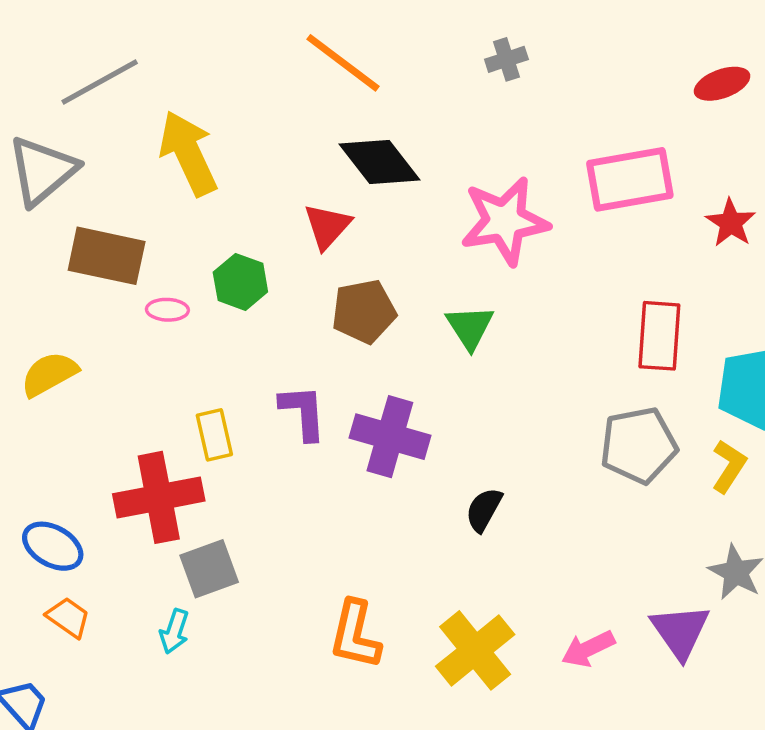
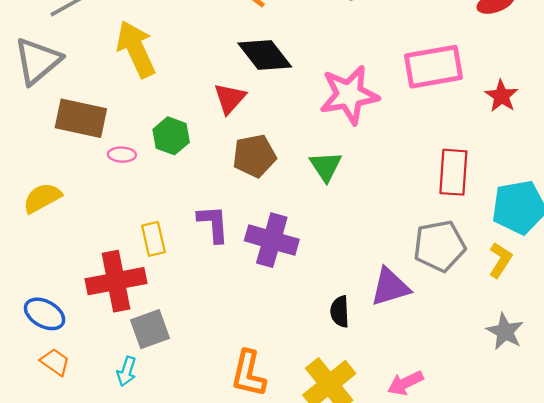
black semicircle: (484, 510) -> (340, 312), moved, turned -32
purple triangle: (680, 631) -> (390, 287), moved, turned 48

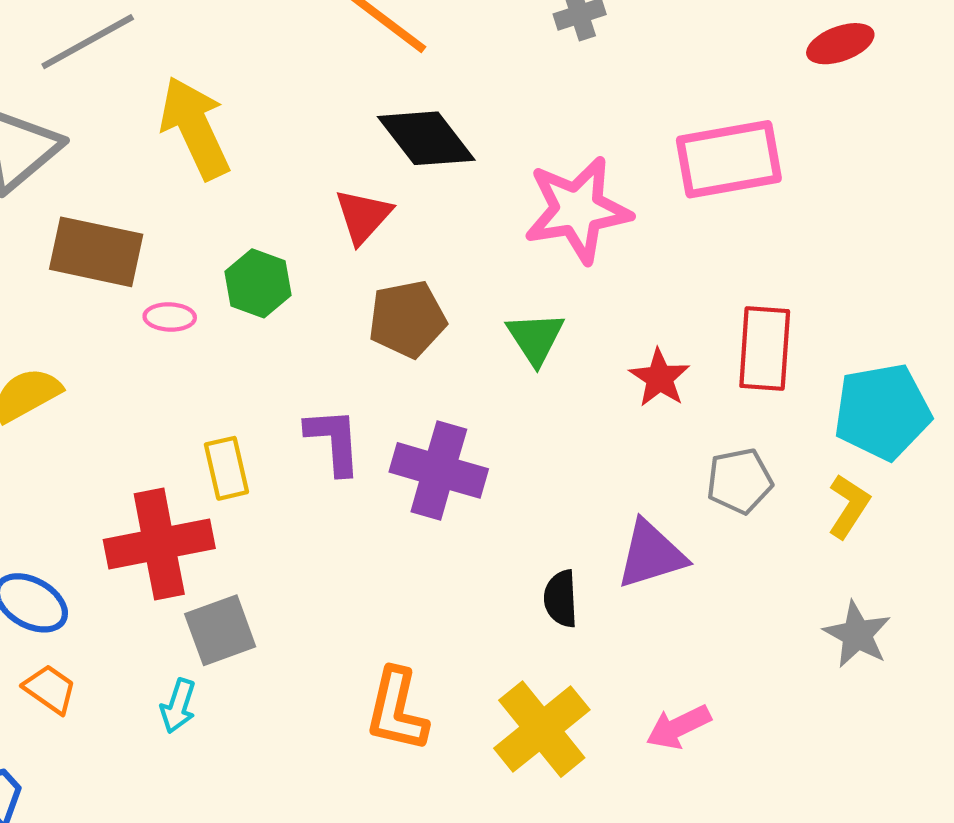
red star: (501, 96) -> (660, 378), moved
gray pentagon: (439, 246) -> (739, 481), size x0.7

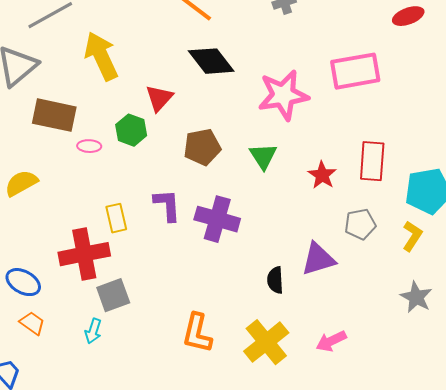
red triangle: (363, 216) -> (159, 98), moved

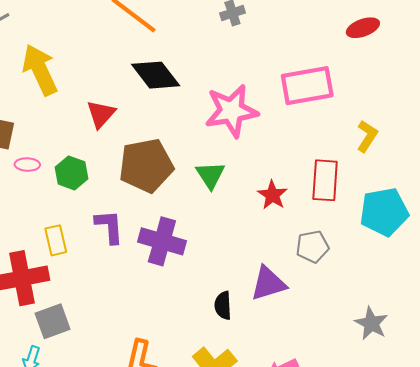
green hexagon: (131, 130) -> (72, 173), moved
brown pentagon: (202, 147) -> (146, 166), size x1.4
yellow L-shape: (412, 236) -> (367, 136), moved

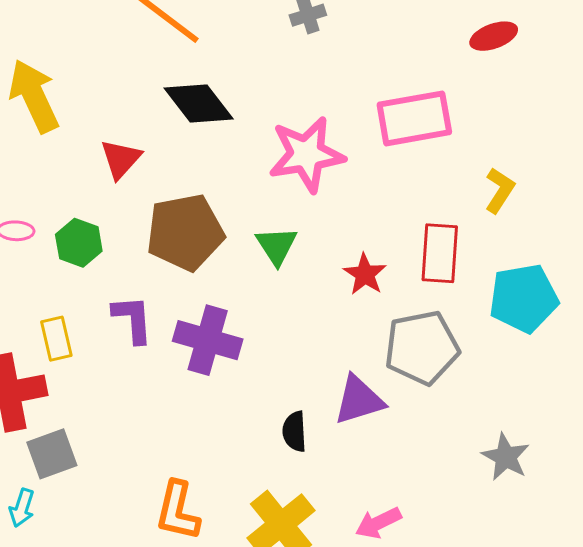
gray pentagon: (312, 247) -> (422, 348), size x1.6

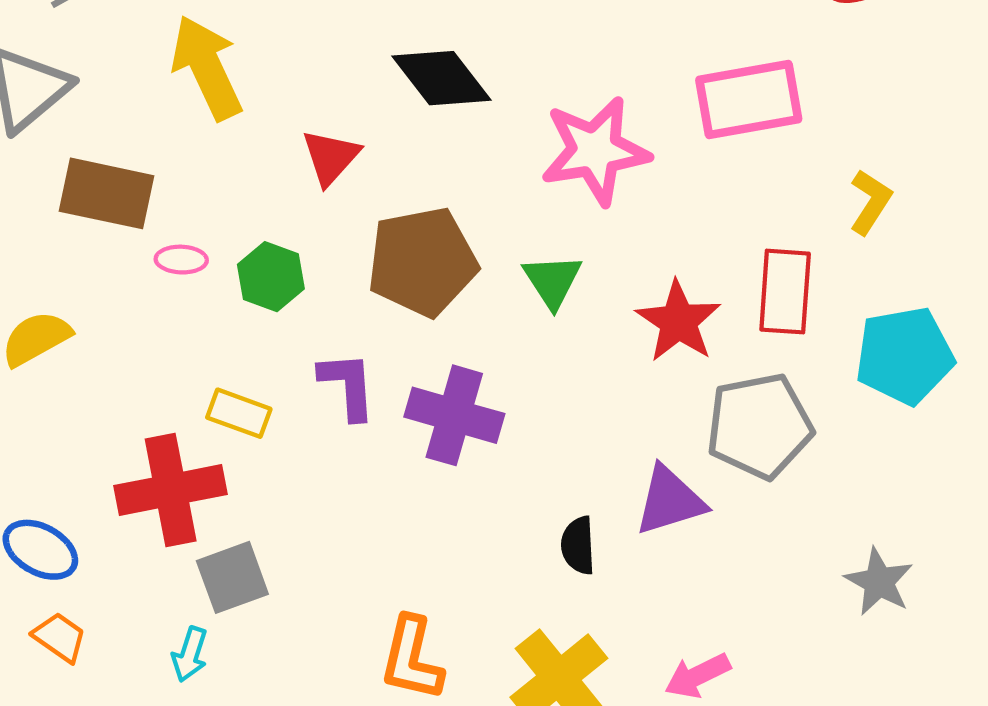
red star: (365, 274) -> (678, 321), size x1.4
yellow rectangle: (56, 339) -> (239, 413), turned -57

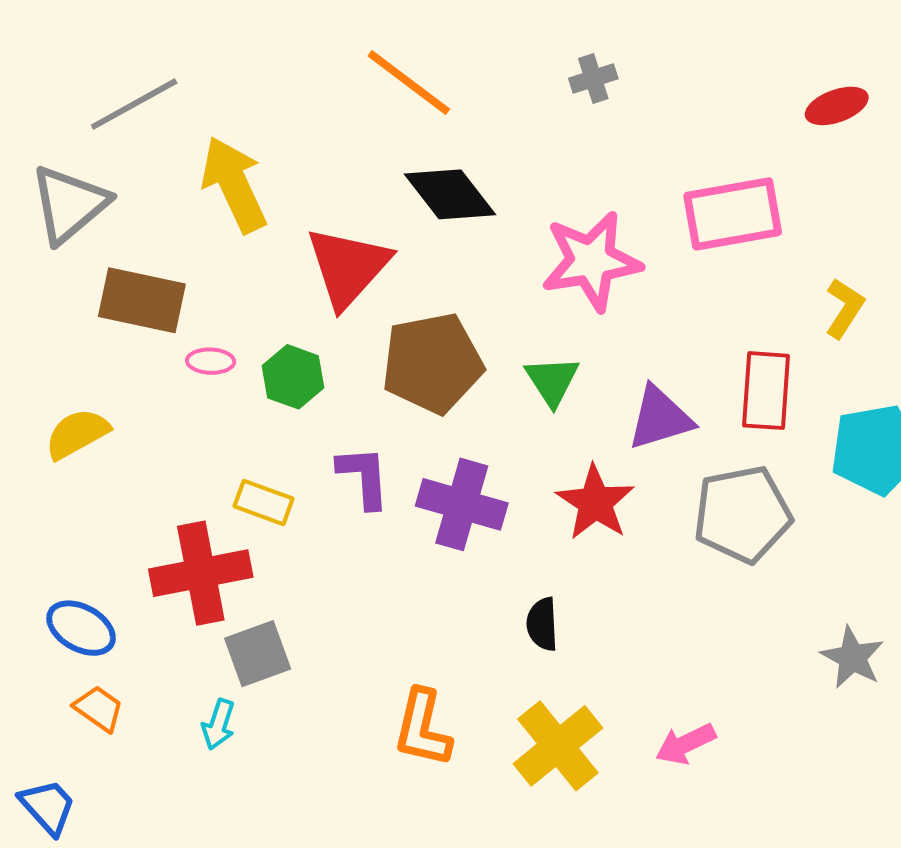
red triangle: (331, 157) -> (348, 267), size x1.6
red star: (678, 321) -> (595, 502), moved
purple triangle: (670, 501) -> (660, 418), moved
black semicircle: (578, 545) -> (542, 624), moved

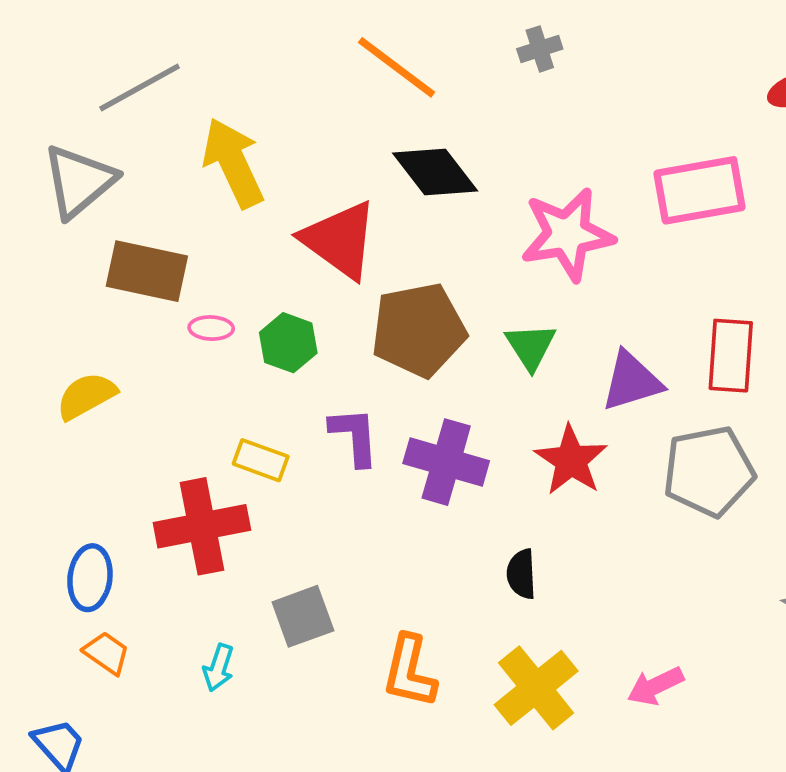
gray cross: (593, 79) -> (540, 49), moved
red triangle: (348, 267) -> (340, 240), turned -36
blue ellipse: (81, 628) -> (90, 578), turned 68
gray square: (258, 654) -> (303, 616), moved

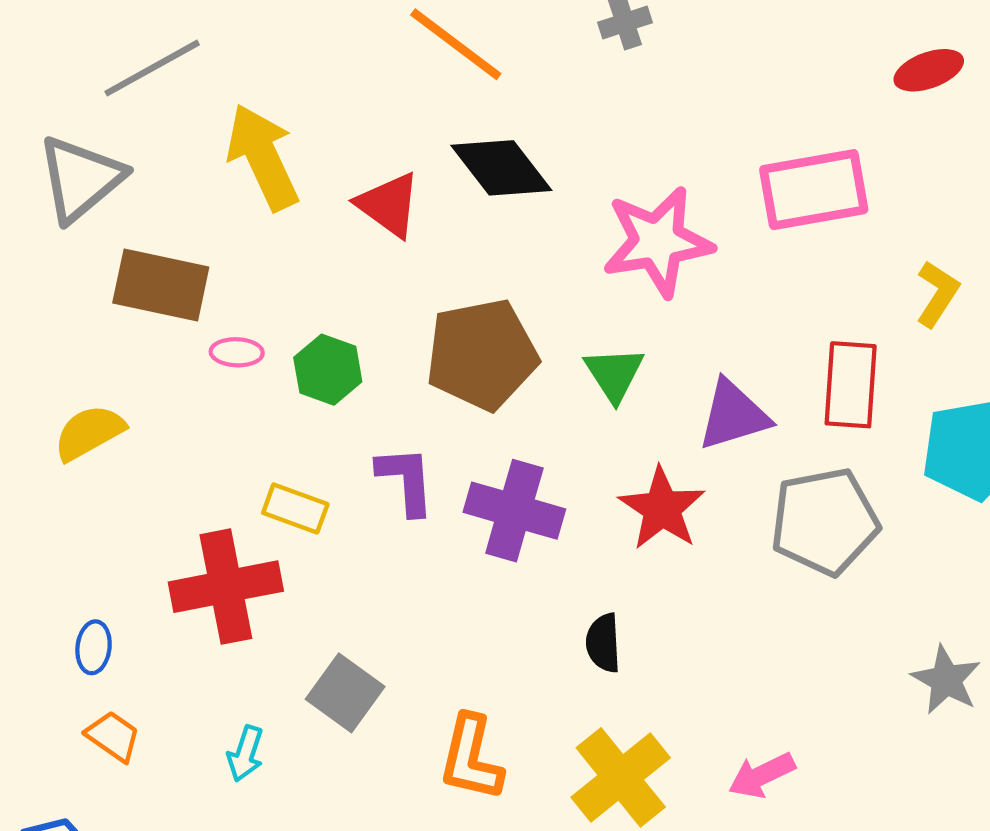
red triangle: (340, 240) -> (389, 205), moved, size x0.7
blue ellipse: (90, 578) -> (94, 647), size x0.7
gray square: (303, 616) -> (345, 693), turned -34

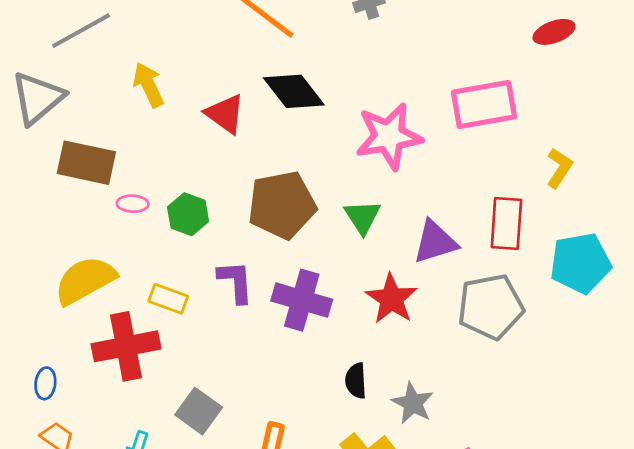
yellow arrow: (263, 157) -> (148, 85), size x0.7
yellow semicircle: (89, 433) -> (85, 280), moved, size x1.4
gray star: (946, 680) -> (413, 403), moved

